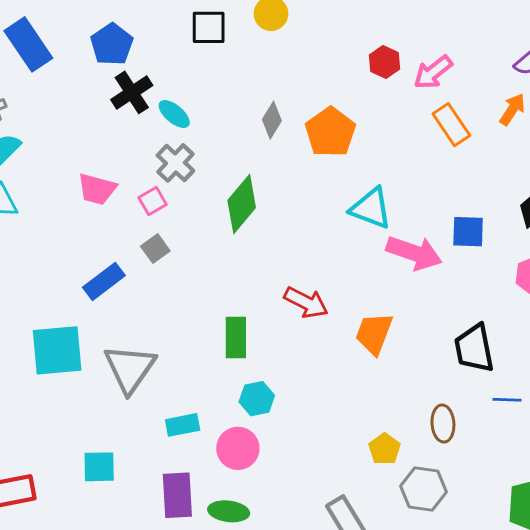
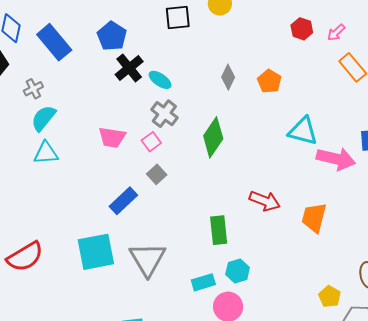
pink arrow: (433, 72) -> (336, 32), size x0.7
orange pentagon: (330, 132) -> (269, 81), size x0.7
cyan rectangle: (183, 425) -> (203, 282), moved

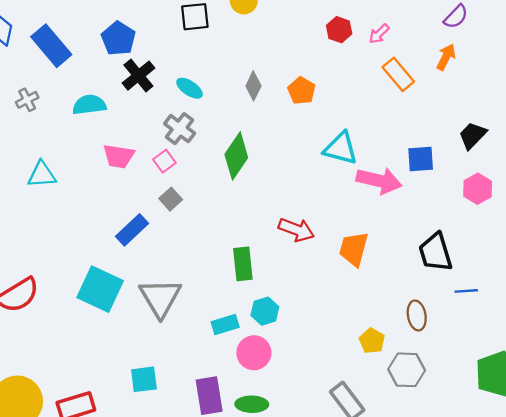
cyan ellipse: (160, 80) -> (189, 88), moved
cyan semicircle: (43, 118) -> (89, 105), moved, turned 44
cyan square: (96, 252) -> (100, 289), turned 36

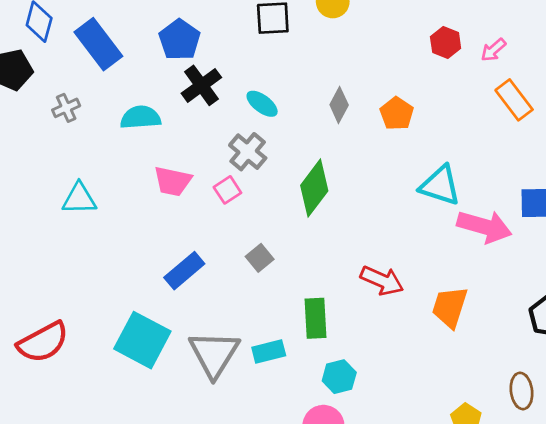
gray square: (171, 199) -> (260, 258), moved
cyan rectangle: (225, 325) -> (269, 351), moved

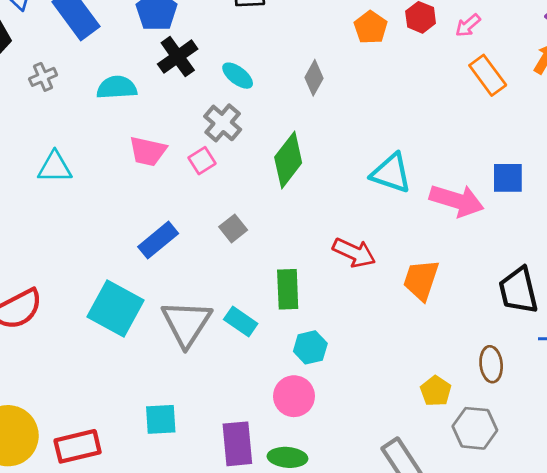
orange pentagon: (397, 114) -> (371, 27), moved
cyan triangle: (440, 185) -> (391, 173), moved
cyan rectangle: (269, 351) -> (241, 322), turned 48

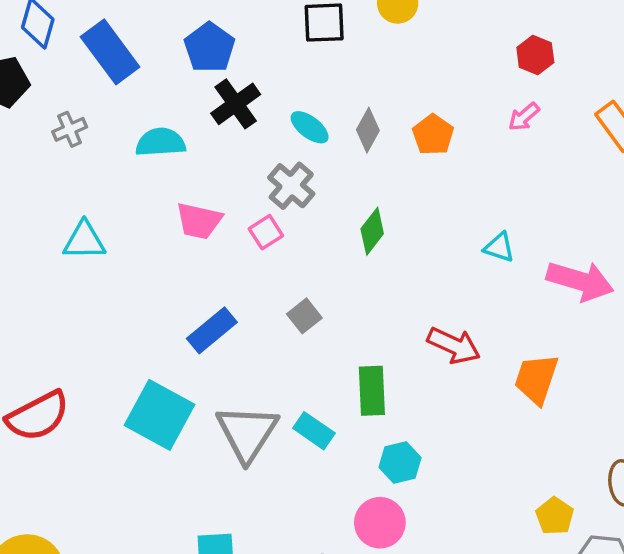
pink arrow: (468, 25) -> (524, 117), moved
orange pentagon: (371, 27) -> (433, 135), moved
gray diamond: (314, 78) -> (368, 130), moved
green diamond: (288, 160) -> (372, 231), size x0.7
cyan triangle: (391, 173) -> (499, 247), size x0.6

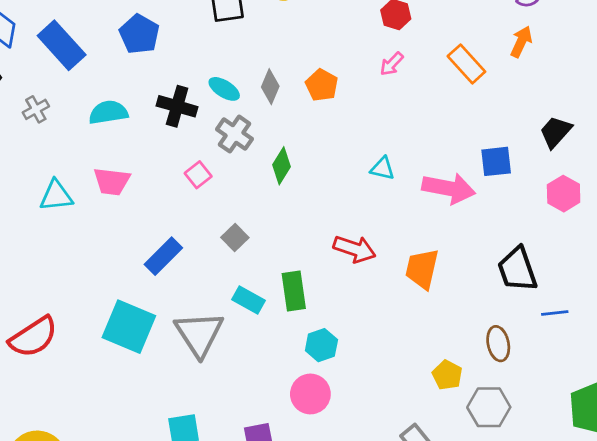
black cross: (236, 104) -> (177, 106), moved, turned -33
gray cross: (291, 186) -> (235, 134), moved
pink trapezoid: (199, 221) -> (112, 181), moved
cyan rectangle: (314, 431) -> (248, 300), moved

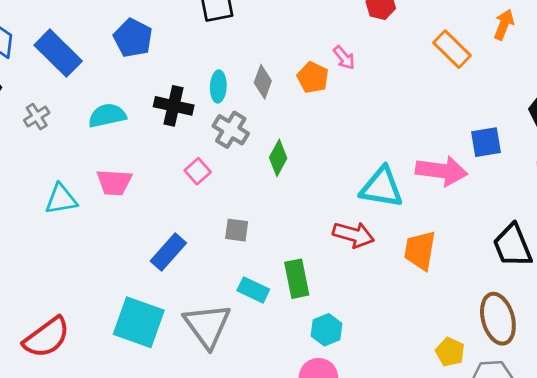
pink arrow: (392, 64) -> (344, 58), moved, turned -80
cyan ellipse: (224, 89) -> (218, 86), turned 64
cyan triangle: (383, 168) -> (382, 187), moved, size x1.8
gray square: (235, 237) -> (237, 230), turned -35
brown ellipse: (498, 344) -> (498, 319), size x1.5

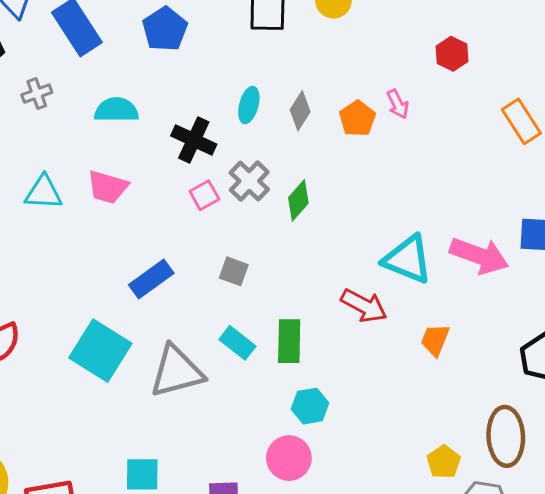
black cross: (174, 106) -> (194, 140), moved
gray cross: (231, 130) -> (249, 181), moved
orange trapezoid: (420, 250) -> (435, 340), size x0.7
gray triangle: (207, 326) -> (177, 371), turned 39

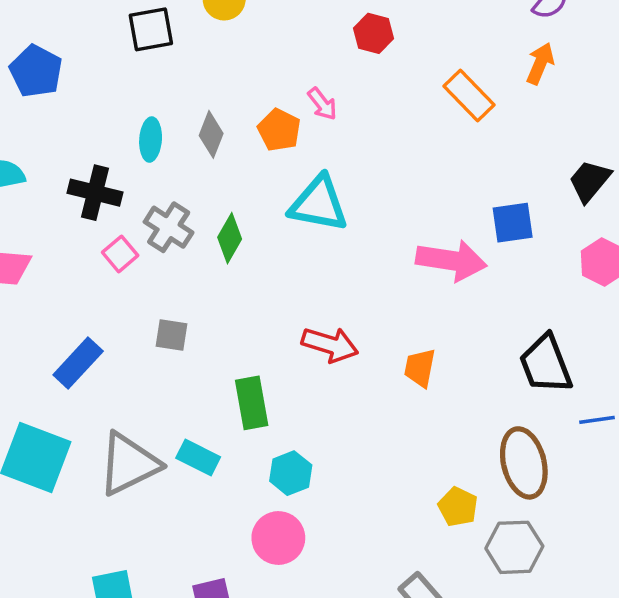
cyan triangle: (408, 259) -> (319, 204), moved
cyan rectangle: (237, 343) -> (198, 458), moved

